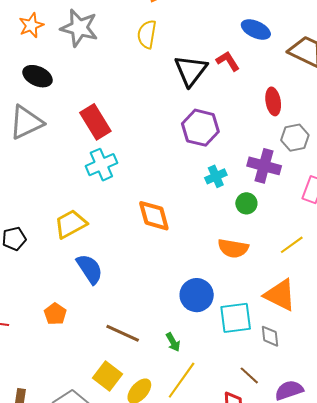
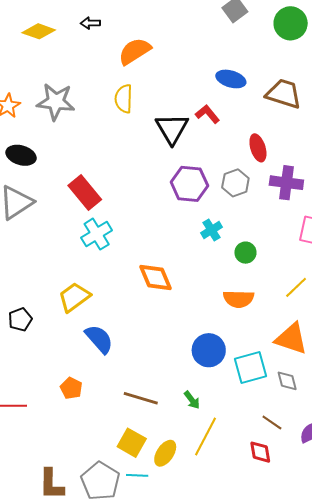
gray hexagon: (295, 138) -> (235, 183), moved
purple cross: (264, 166) -> (286, 183), moved

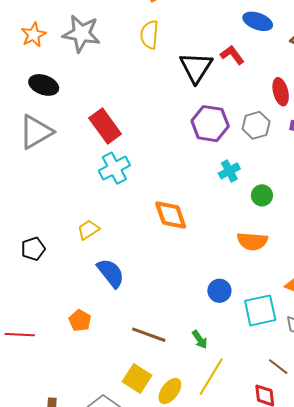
yellow trapezoid: (74, 297) -> (88, 230), size x0.7
blue circle: (209, 350) -> (219, 291), size x0.7

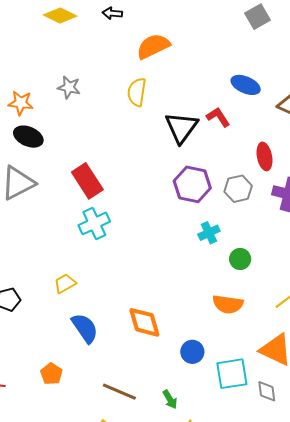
gray star: (81, 34) -> (69, 87), size x0.6
orange star: (33, 35) -> (21, 103), moved, turned 30
orange diamond: (171, 215) -> (144, 322), moved

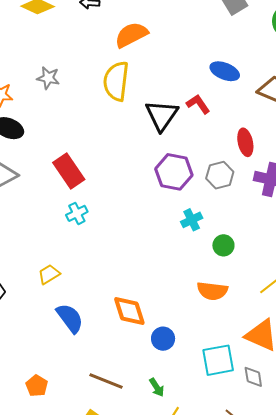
yellow semicircle: (137, 92) -> (116, 81), size x1.4
cyan cross: (94, 223) -> (77, 213), size x0.7
blue circle: (192, 352) -> (163, 339), moved
orange pentagon: (51, 374) -> (37, 386), moved

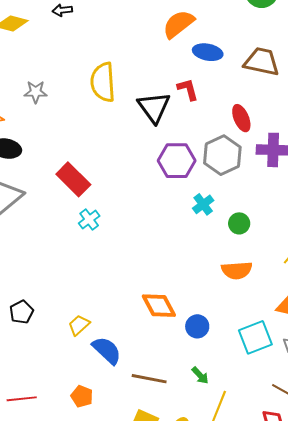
orange semicircle: (131, 35) -> (178, 24), moved
red L-shape: (198, 104) -> (188, 89), turned 30
gray hexagon: (220, 175) -> (222, 155), size x1.4
yellow trapezoid: (49, 274) -> (79, 325), moved
blue semicircle: (70, 318) -> (107, 350), moved

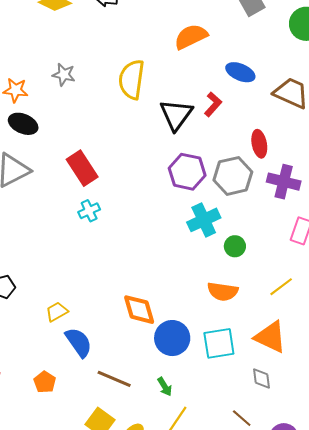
orange semicircle: (178, 24) -> (191, 37), moved
red L-shape: (188, 89) -> (213, 104), turned 45
cyan cross: (203, 204) -> (204, 220), size x1.5
blue circle: (197, 326) -> (172, 338), size x1.5
cyan square: (255, 337) -> (219, 343), moved

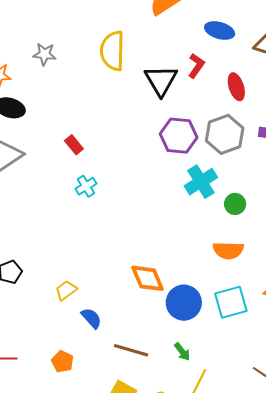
red ellipse: (259, 144) -> (236, 87), moved
red rectangle: (82, 168) -> (74, 145), size x0.6
blue semicircle: (79, 342) -> (91, 318), size x0.7

